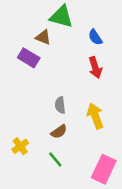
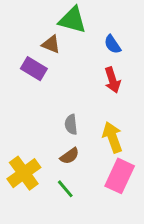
yellow cross: (20, 146) -> (24, 173), size x1.6
pink rectangle: (104, 169) -> (120, 176), moved

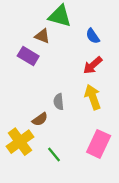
red arrow: (112, 80) -> (93, 65), turned 66
yellow arrow: (112, 137) -> (93, 97), moved
brown semicircle: (70, 156) -> (40, 119), moved

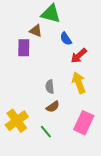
blue semicircle: (93, 36) -> (66, 39), moved
purple rectangle: (28, 56) -> (24, 48), turned 60
brown semicircle: (40, 119) -> (53, 107), moved

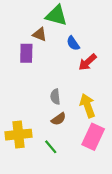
yellow arrow: (79, 83) -> (88, 106), moved
yellow cross: (17, 121) -> (18, 135), turned 30

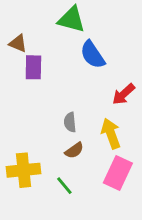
brown triangle: (40, 34) -> (18, 43), moved
blue semicircle: (73, 43) -> (93, 55), size x1.5
red arrow: (88, 62) -> (124, 94), moved

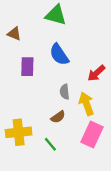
blue semicircle: (93, 55) -> (59, 55), moved
purple rectangle: (33, 67) -> (27, 67), moved
gray semicircle: (70, 122) -> (65, 92), moved

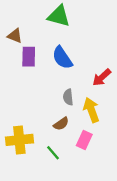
purple rectangle: (27, 67) -> (29, 57), moved
pink rectangle: (92, 134) -> (84, 140), moved, size x0.7

